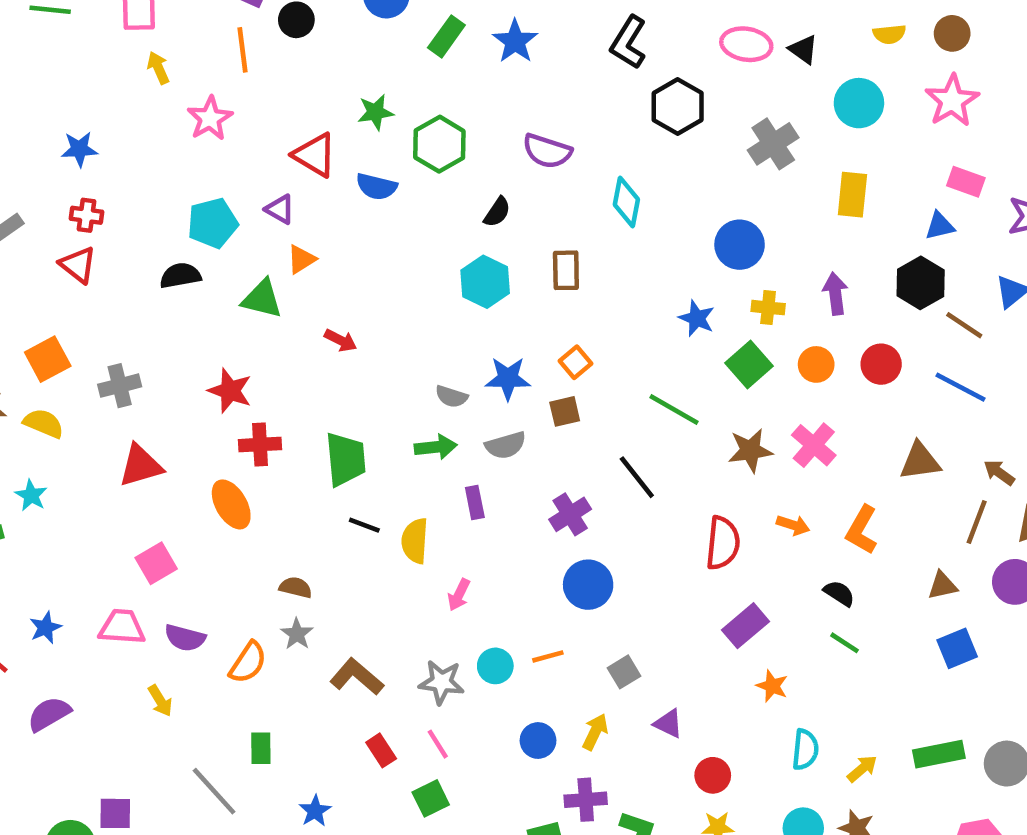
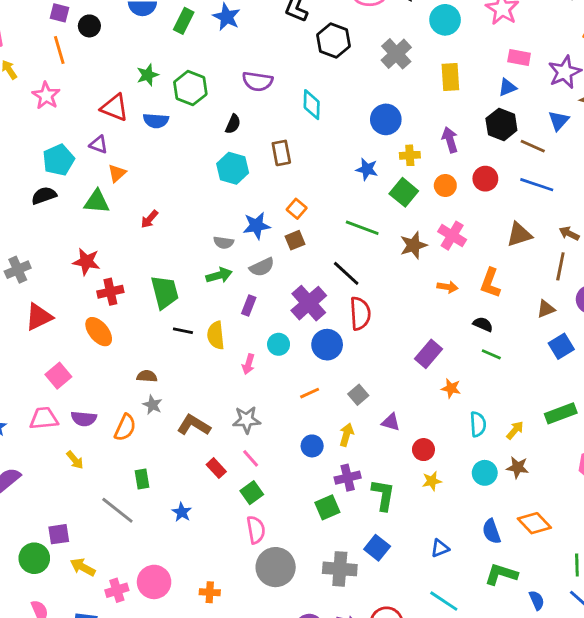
red arrow: (341, 340) -> (149, 219), turned 114
purple rectangle: (475, 502) -> (249, 306), turned 42
purple cross: (570, 514) -> (309, 303), size x1.4
red semicircle: (723, 543) -> (360, 313), moved
cyan circle: (495, 666) -> (279, 344), moved

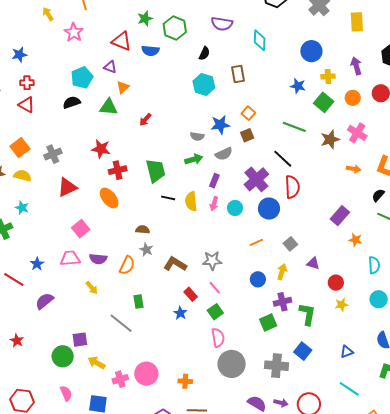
black semicircle: (483, 324) -> (378, 195), turned -72
pink arrow: (248, 364) -> (214, 204), moved
blue star: (182, 512) -> (180, 313), moved

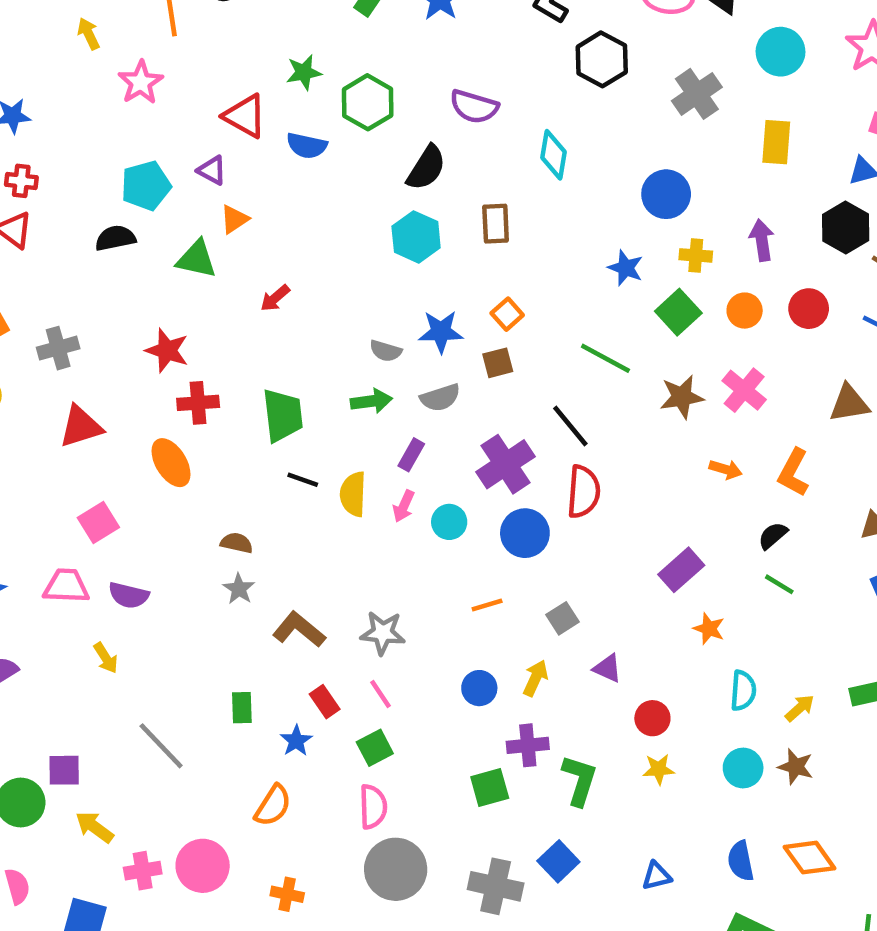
black semicircle: (204, 53) -> (426, 168), size x1.5
orange semicircle: (127, 265) -> (273, 806), moved
green rectangle: (138, 301) -> (242, 708), moved

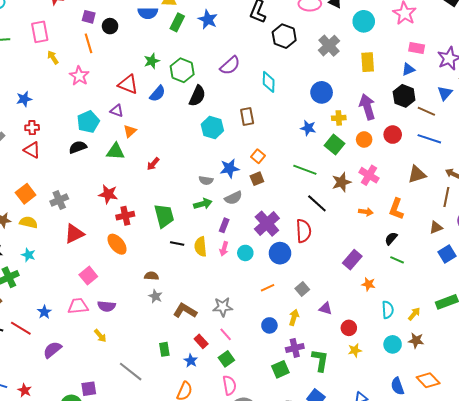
purple semicircle: (474, 107) -> (230, 65), turned -50
blue semicircle: (307, 146) -> (158, 94), turned -54
black semicircle: (426, 168) -> (197, 96), moved
purple arrow: (762, 240) -> (367, 107), size x1.4
black line: (570, 426) -> (317, 203), moved

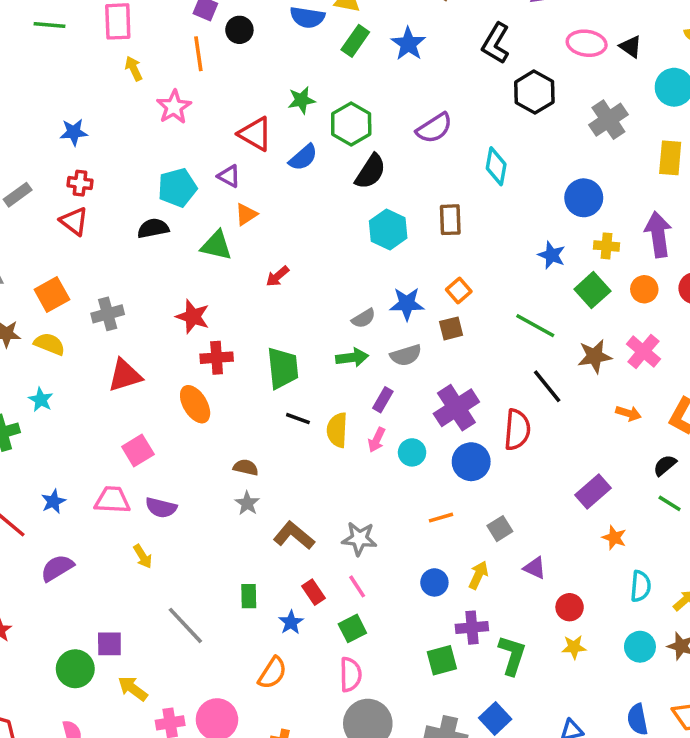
gray semicircle: (206, 180) -> (364, 318), turned -48

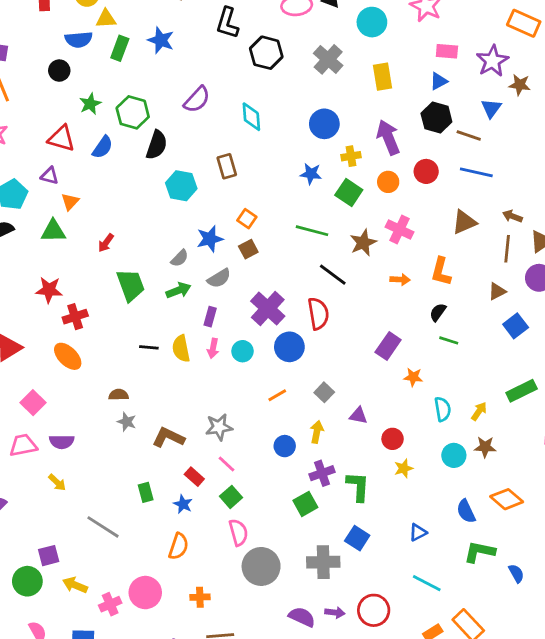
black circle: (239, 30) -> (59, 71), moved
green trapezoid: (283, 368) -> (131, 285), moved

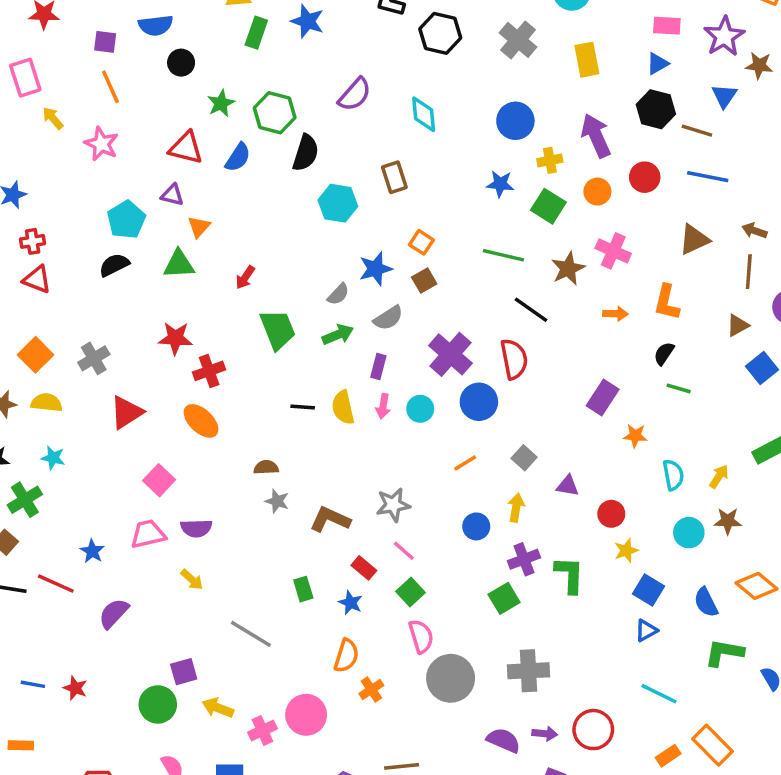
blue semicircle: (79, 40) -> (156, 25), moved
blue square: (357, 538) -> (648, 590), moved
orange cross: (200, 597) -> (371, 690), moved, turned -30

